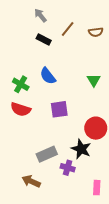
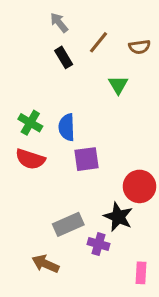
black rectangle: (44, 39) -> (64, 57), turned 32
blue semicircle: (48, 76) -> (67, 127), moved, turned 36
green triangle: (94, 80) -> (118, 85), moved

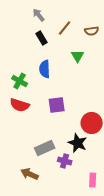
blue semicircle: (67, 127) -> (45, 69), moved

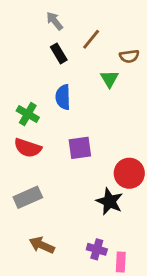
brown semicircle: (92, 31) -> (129, 56), moved
gray rectangle: (45, 148) -> (28, 197), moved
purple cross: (65, 161) -> (97, 249), moved
pink rectangle: (93, 180) -> (121, 262), moved

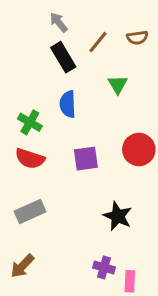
black rectangle: (59, 53) -> (63, 57), size x1.4
brown semicircle: (129, 56) -> (137, 38), moved
red circle: (129, 173) -> (139, 150), moved
brown arrow: (42, 245) -> (22, 266), moved, turned -70

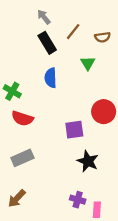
brown semicircle: (137, 38) -> (102, 37), moved
green cross: (30, 122) -> (12, 91), moved
purple square: (86, 159) -> (74, 130), moved

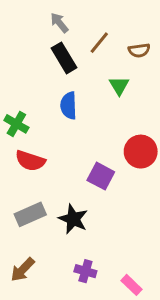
purple square: (74, 130) -> (101, 176), turned 36
black star: (88, 161) -> (73, 219), moved
purple cross: (78, 200) -> (85, 271), moved
pink rectangle: (97, 210) -> (131, 285), turned -49

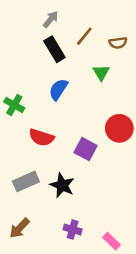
gray arrow: (59, 23) -> (51, 19), turned 78
blue semicircle: (69, 106) -> (58, 89), turned 35
red semicircle: (30, 161) -> (41, 137), moved

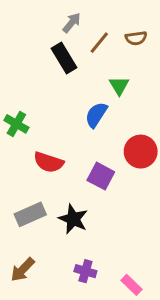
gray arrow: (51, 19) -> (72, 23), moved
brown semicircle: (118, 43) -> (136, 38), moved
blue semicircle: (58, 89) -> (96, 115), moved

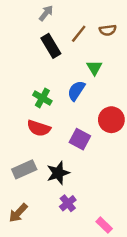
gray arrow: (72, 23) -> (46, 13), moved
green cross: (16, 124) -> (42, 98), moved
black star: (73, 219) -> (58, 173), turned 30
purple cross: (85, 271) -> (68, 203), moved, turned 35

